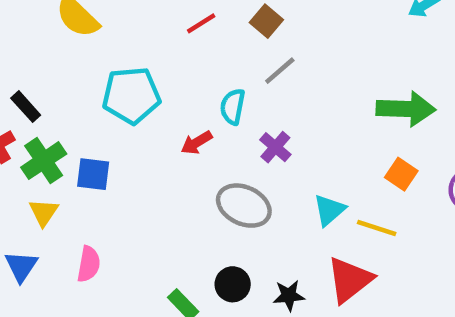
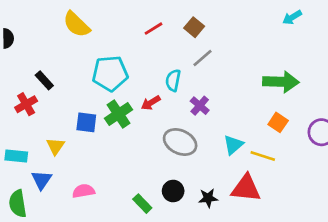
green cross: (44, 161) -> (118, 114), moved
pink semicircle: (89, 264) -> (83, 191), moved, turned -110
red triangle: (350, 280) -> (246, 188), turned 44

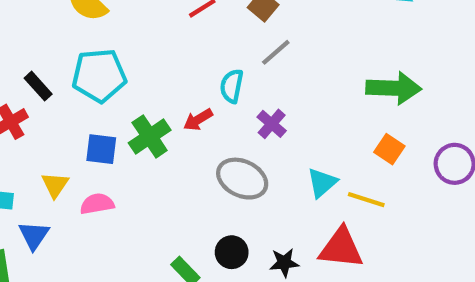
cyan pentagon: (110, 73) -> (99, 75), moved
pink semicircle: (83, 191) -> (97, 204), moved

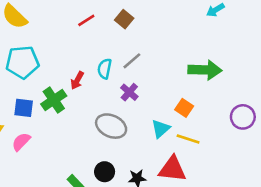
gray line: (276, 52) -> (132, 61), moved
red arrow: (198, 120) -> (77, 80), moved, turned -30
orange square: (389, 149) -> (184, 108), moved
pink semicircle: (97, 204) -> (21, 142), turned -36

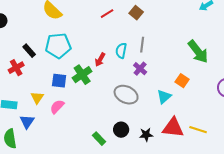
gray line: (132, 61) -> (142, 45), turned -42
green arrow: (205, 70) -> (198, 52), turned 50
yellow line: (188, 139) -> (198, 130), moved

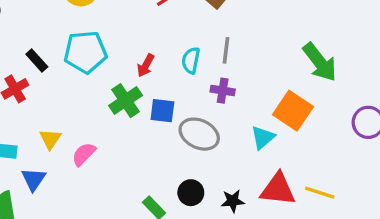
red arrow: (100, 60) -> (146, 65), moved
purple cross: (140, 69) -> (223, 91), turned -32
blue square: (59, 81) -> (162, 111), moved
orange square: (182, 81) -> (293, 111), size x1.6

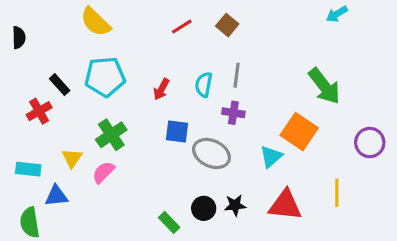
green cross: (126, 101) -> (111, 135), moved
blue triangle: (33, 179) -> (56, 196), turned 50
yellow line: (320, 193) -> (337, 193), moved, turned 72
black star: (233, 201) -> (235, 205), moved

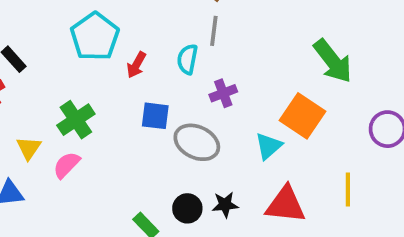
gray line: (237, 75) -> (214, 31), moved
cyan pentagon: (105, 77) -> (95, 37), moved, turned -30
purple cross: (233, 113) -> (223, 93), turned -30

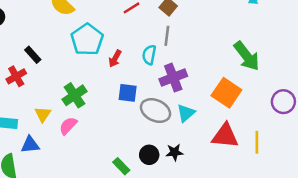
purple cross: (223, 93) -> (173, 78), size x1.5
cyan triangle: (269, 146) -> (186, 113), moved
red triangle: (286, 205) -> (225, 136), moved

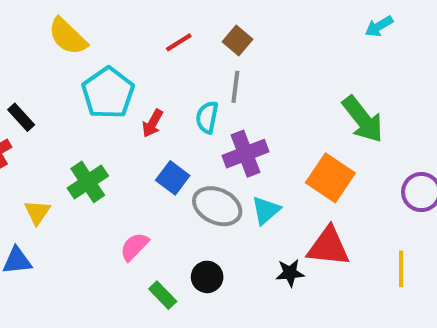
blue square: (128, 93) -> (173, 178), turned 30
pink semicircle: (68, 126) -> (134, 247), moved
yellow line: (257, 142) -> (401, 269), moved
black star: (174, 152) -> (290, 273), moved

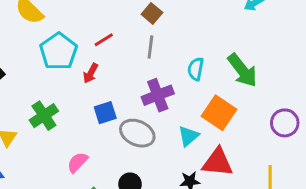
red line: (179, 42) -> (104, 40), moved
cyan semicircle: (207, 117) -> (196, 69), moved
blue square: (173, 178) -> (105, 113), turned 35
cyan triangle: (266, 210) -> (188, 136), moved

